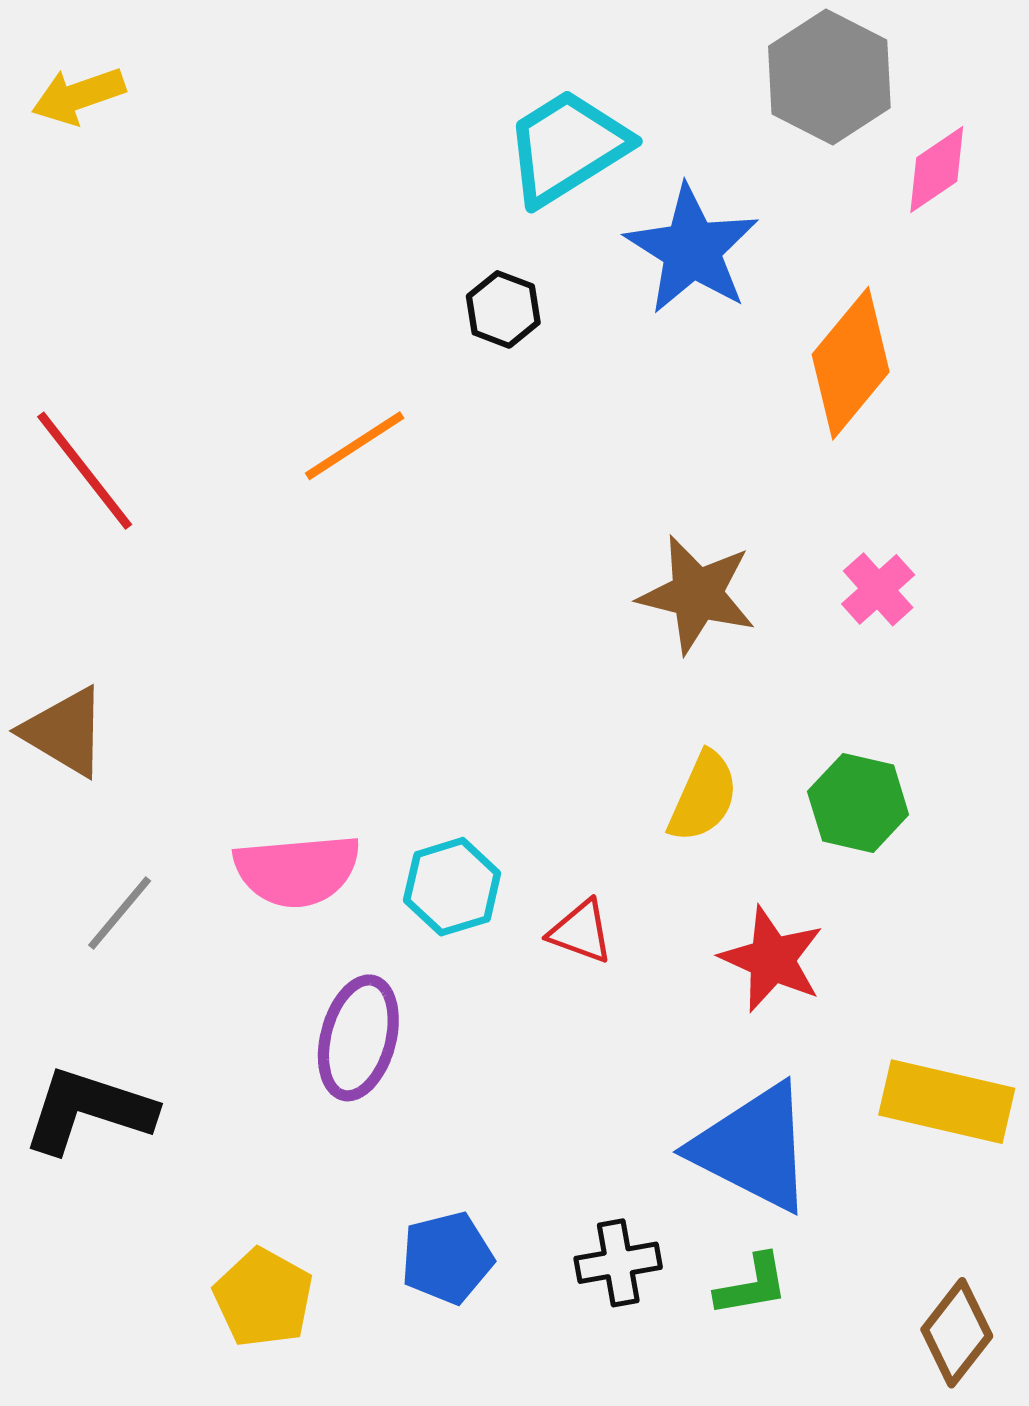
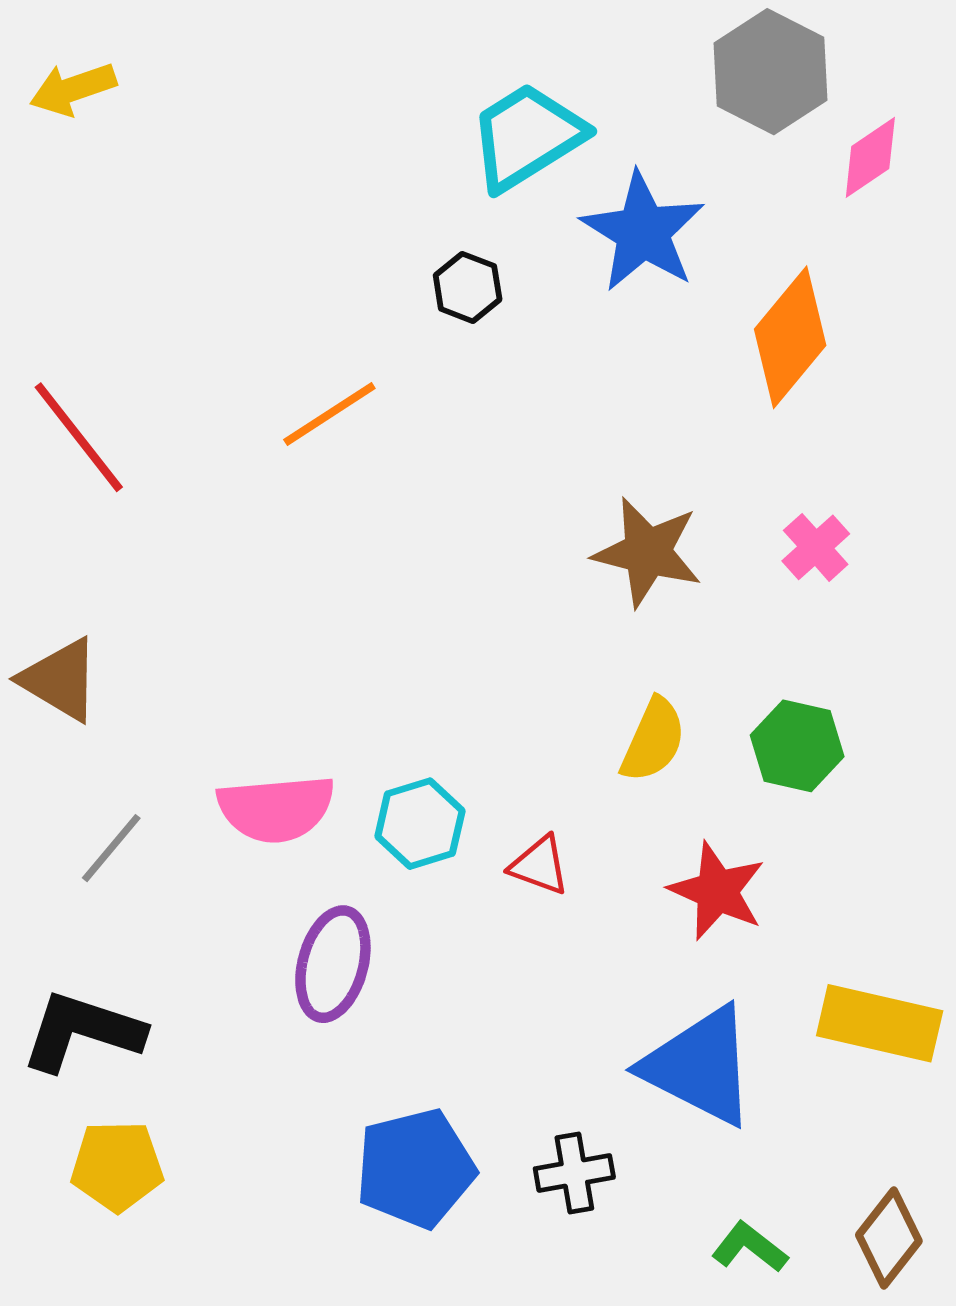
blue pentagon: (447, 1258) -> (415, 1168), size x1.4
green L-shape: (752, 1285) -> (750, 1247), moved, turned -132
yellow pentagon: (263, 1298) -> (117, 1166), moved, turned -30

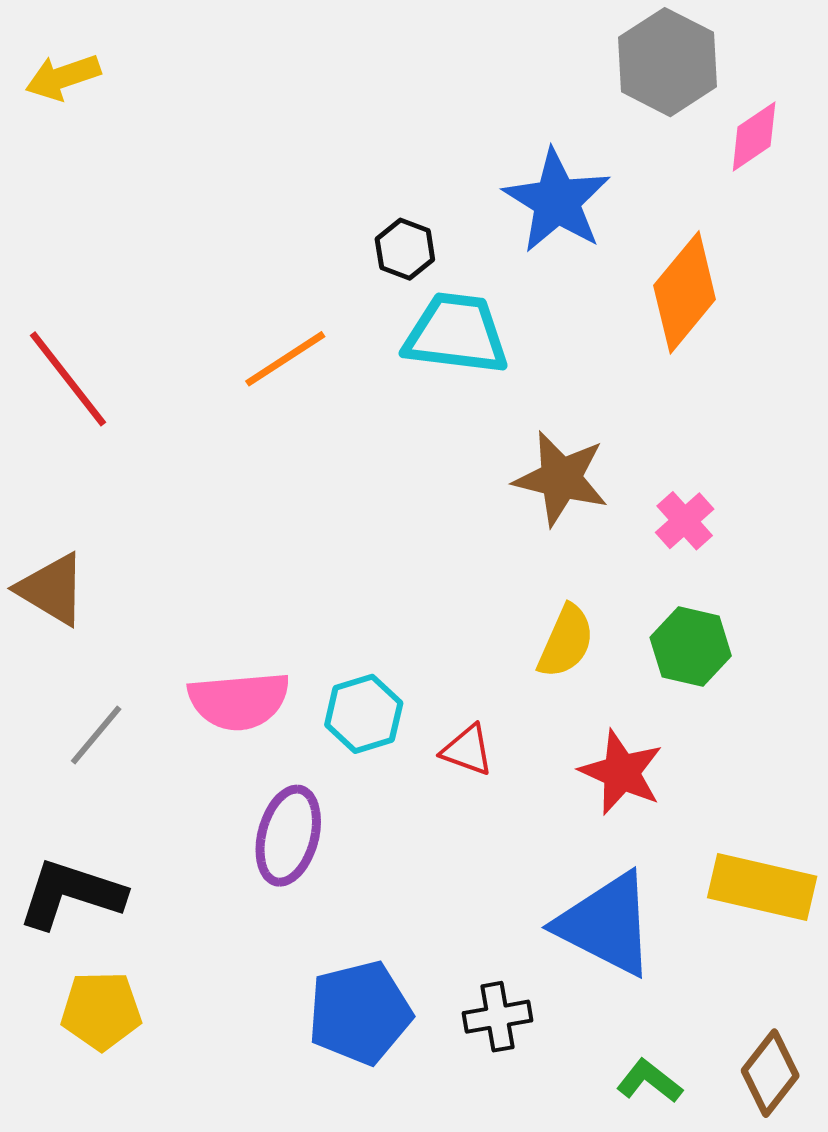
cyan trapezoid: (527, 137) -> (456, 334), moved, turned 39
pink cross: (816, 547) -> (685, 521), moved

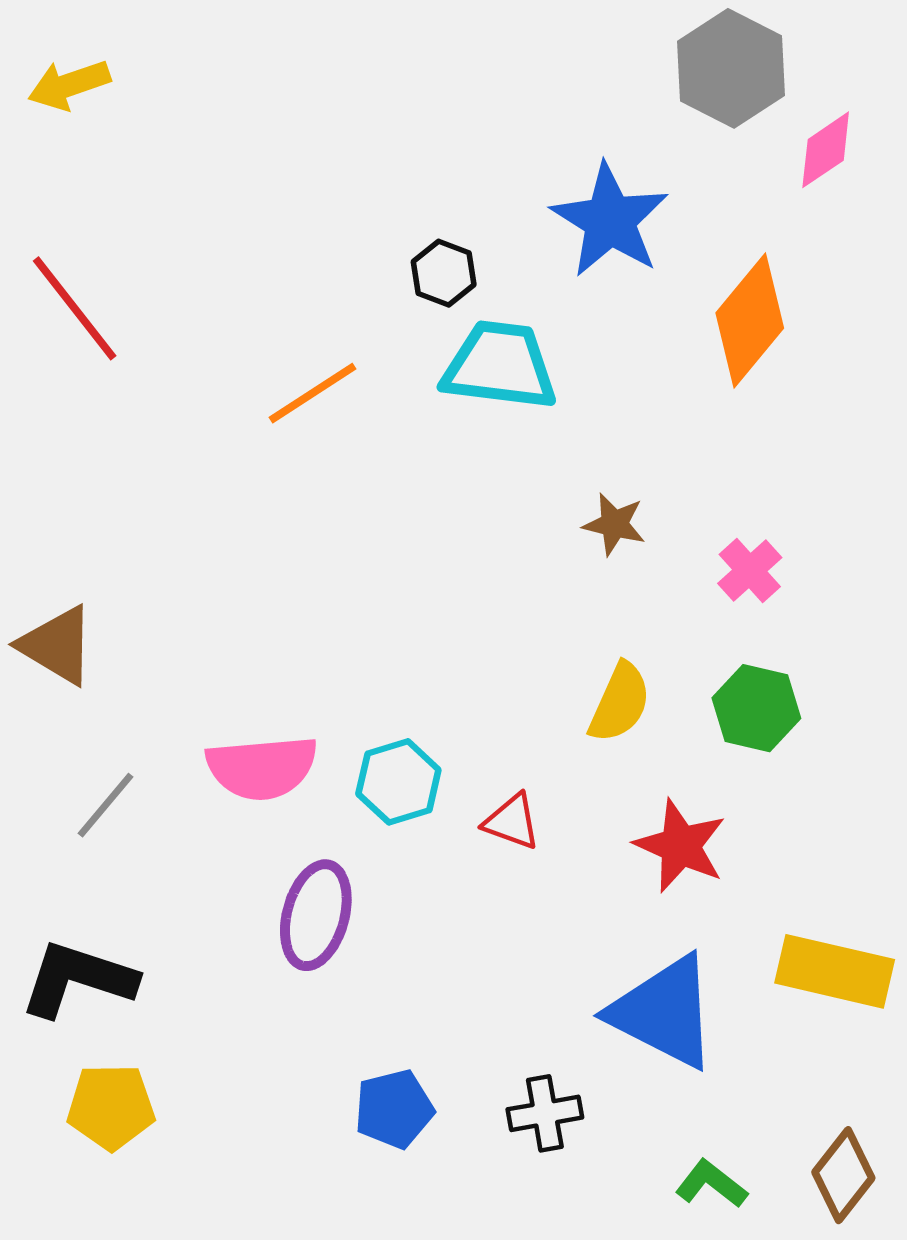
red line: (68, 379) -> (75, 308), moved
brown star: (561, 479) -> (614, 524), size x0.6
blue pentagon: (360, 1013) -> (394, 1109), size x0.7

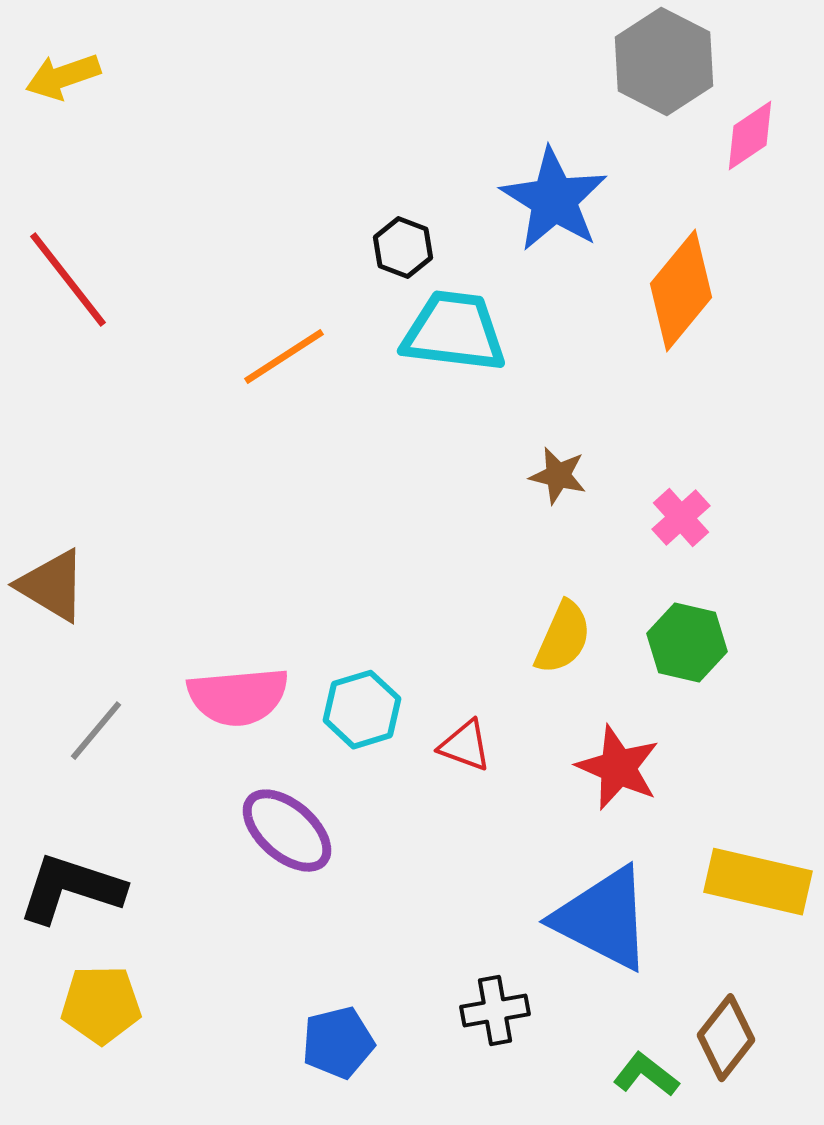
purple ellipse: (316, 915) -> (287, 831), turned -64
blue pentagon: (394, 1109) -> (338, 1043), moved
brown diamond: (843, 1175) -> (726, 1038), moved

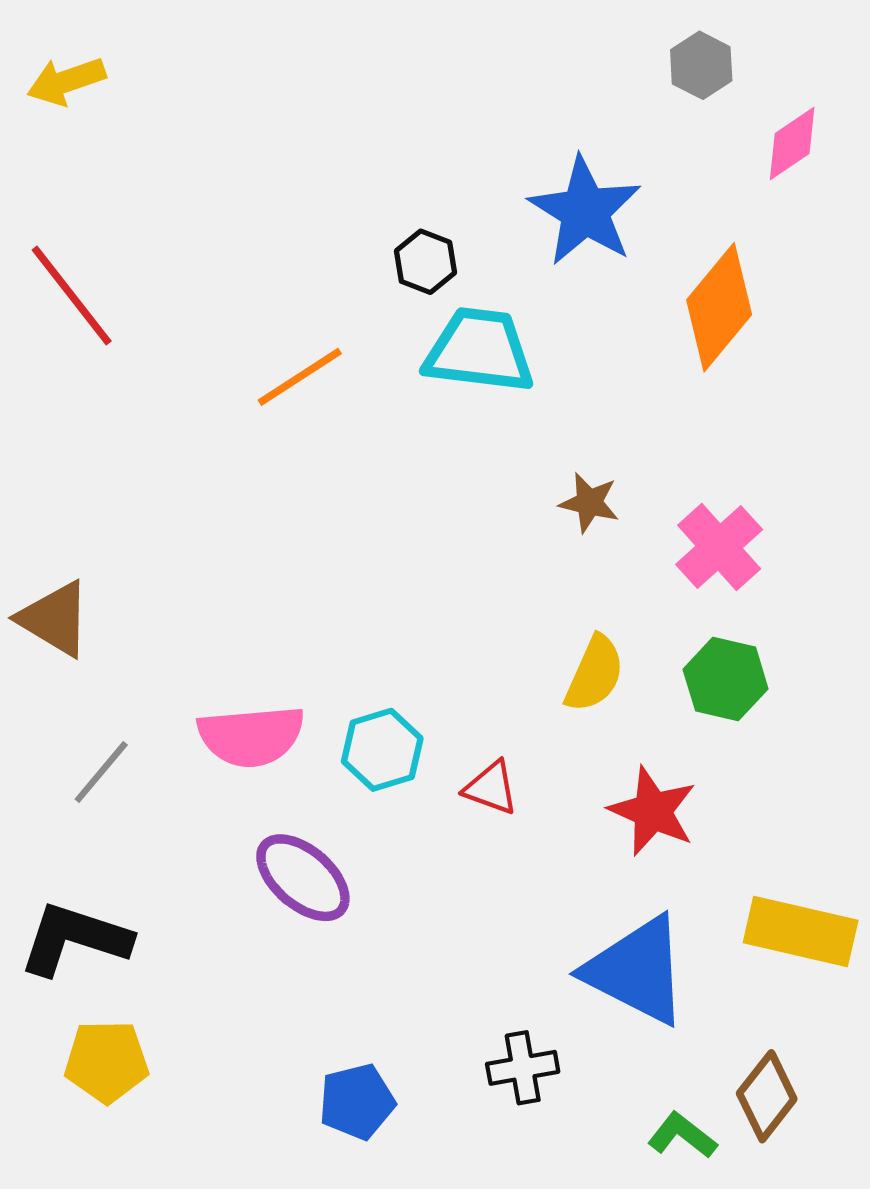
gray hexagon: (664, 62) -> (701, 65), size x0.6
pink cross: (681, 518) -> (719, 547), size x1.4

